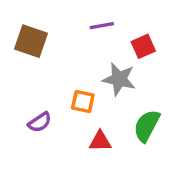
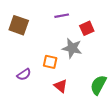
green semicircle: (147, 126) -> (98, 85), moved
red triangle: (100, 141) -> (61, 86), turned 40

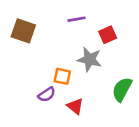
purple semicircle: (24, 74) -> (47, 95), moved
green semicircle: (98, 85) -> (122, 89), moved

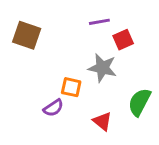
purple line: (77, 19) -> (99, 22), moved
red triangle: (75, 106) -> (102, 121), moved

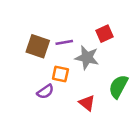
purple line: (99, 22) -> (64, 42), moved
brown square: (27, 35) -> (38, 46), moved

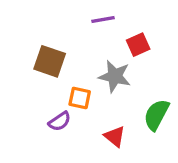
purple line: (64, 42) -> (103, 20), moved

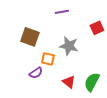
red square: (138, 45) -> (97, 28), moved
green semicircle: (156, 115) -> (92, 82), moved

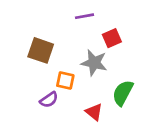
red square: (97, 28) -> (112, 38), moved
green semicircle: (92, 82) -> (123, 93), moved

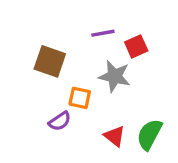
purple line: (84, 16) -> (103, 33), moved
green semicircle: (123, 93) -> (149, 134), moved

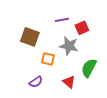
purple semicircle: (60, 121) -> (36, 82), moved
green semicircle: (149, 134) -> (89, 68), moved

